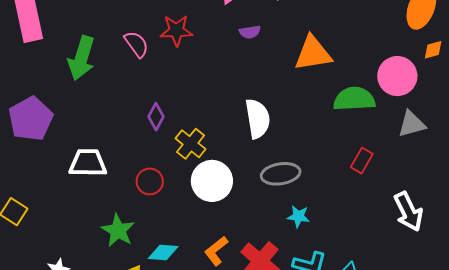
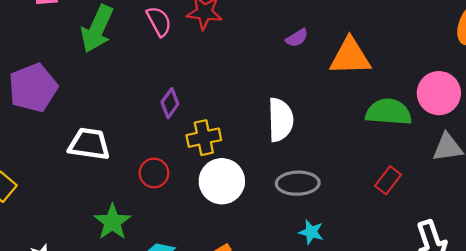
purple semicircle: (250, 32) -> (297, 38), moved, turned -30
yellow cross: (191, 144) -> (204, 138), turned 32

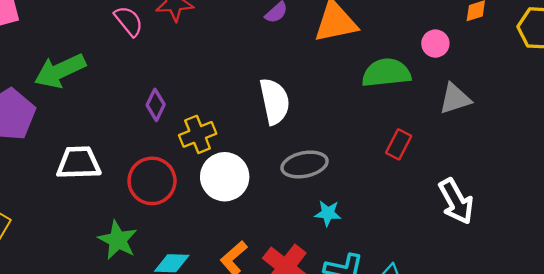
green arrow: (97, 29) -> (60, 71), moved, turned 51
pink circle: (439, 93) -> (435, 44), size x0.6
red circle: (154, 173) -> (152, 181), size x1.5

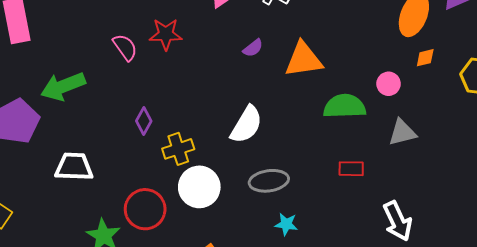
white semicircle: (274, 101) -> (246, 125), turned 39
red rectangle: (399, 144) -> (351, 169), turned 60
red circle: (152, 181) -> (145, 209), moved

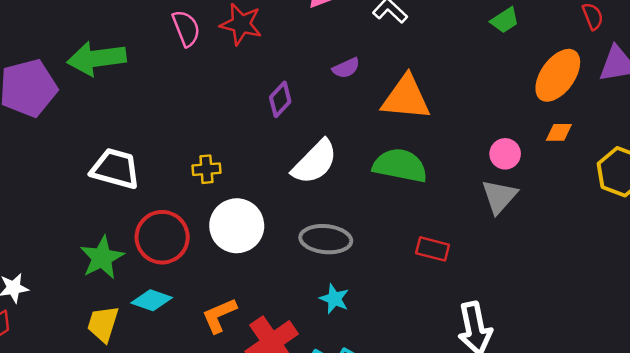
green semicircle: (345, 106) -> (400, 166), moved
purple diamond: (144, 121) -> (280, 99), moved
gray triangle: (402, 132) -> (499, 197), moved, turned -48
yellow cross: (178, 149) -> (206, 169), moved, size x0.7
white trapezoid: (74, 167) -> (115, 169), moved

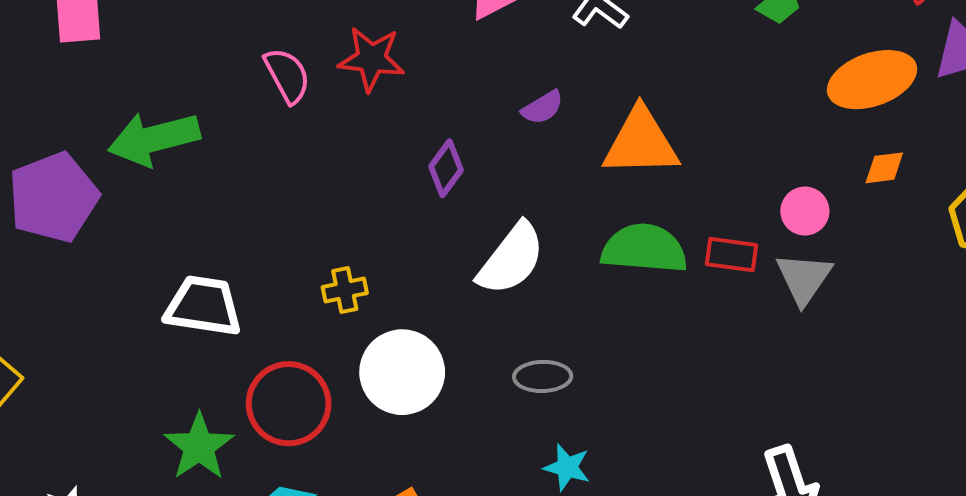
orange ellipse: (558, 75) -> (872, 80), turned 42
gray ellipse: (326, 239) -> (543, 376), size x0.7
red rectangle: (433, 249) -> (732, 255), moved

